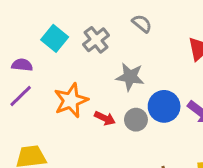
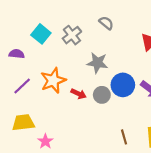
purple line: (21, 96) -> (22, 86), moved

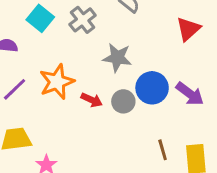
brown line: (124, 137) -> (163, 150), moved

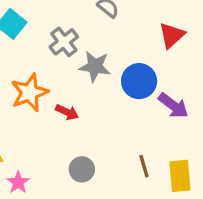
gray cross: (83, 20) -> (64, 42), moved
blue circle: (152, 88) -> (139, 81), moved
gray circle: (123, 101) -> (82, 169), moved

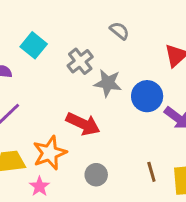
orange star: (30, 93) -> (50, 153), moved
red arrow: (67, 112) -> (83, 124), size x1.6

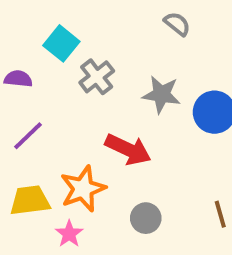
gray cross: (80, 61) -> (97, 77), moved

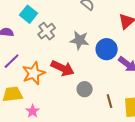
orange star: (83, 189) -> (34, 73), moved
gray circle: (146, 218) -> (85, 89), moved

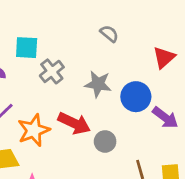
cyan square: (29, 14) -> (27, 48), turned -36
gray circle: (85, 89) -> (105, 141), moved

